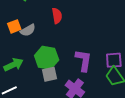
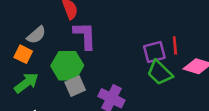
orange square: (14, 26) -> (23, 54), moved, turned -32
purple L-shape: (84, 60) -> (85, 36), moved

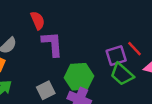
red line: (175, 45) -> (135, 49), turned -35
green hexagon: (67, 66) -> (79, 77), moved

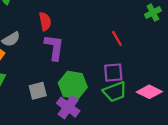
red line: (135, 49) -> (117, 38), moved
green trapezoid: (122, 74) -> (115, 92), turned -75

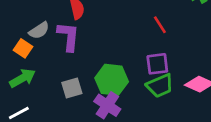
purple L-shape: (54, 47) -> (68, 36), moved

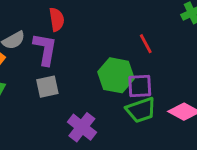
green hexagon: (112, 80) -> (116, 75), moved
gray square: (72, 88) -> (47, 87), moved

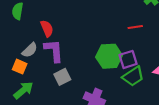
red semicircle: (57, 19) -> (47, 28), moved
red line: (146, 44) -> (135, 27), moved, turned -56

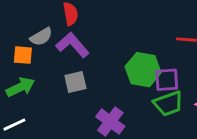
purple L-shape: (54, 51) -> (73, 45), turned -50
orange square: (20, 67) -> (23, 55), turned -32

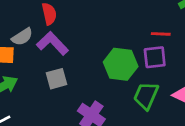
purple square: (167, 80) -> (155, 57), moved
green trapezoid: (168, 104) -> (146, 96), turned 136

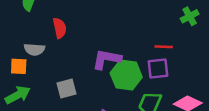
gray semicircle: (22, 37) -> (34, 49), turned 36
purple L-shape: (52, 43) -> (107, 59), moved, turned -36

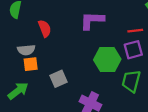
purple L-shape: (107, 59) -> (92, 20), moved
orange square: (19, 66) -> (31, 64), moved

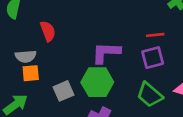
purple L-shape: (92, 20) -> (106, 53), moved
green hexagon: (107, 59) -> (97, 82), moved
green trapezoid: (131, 81) -> (150, 95), turned -65

